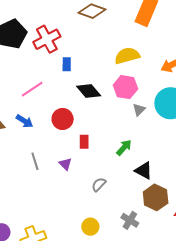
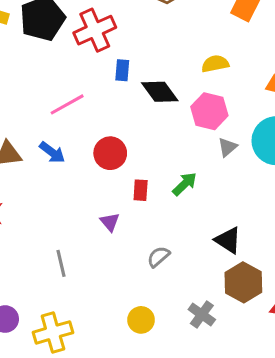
yellow semicircle: (127, 56) -> (215, 64), size x0.7
black diamond: (89, 91) -> (160, 92), moved
green arrow: (124, 148) -> (185, 184), moved
gray line: (35, 161) -> (61, 263), moved

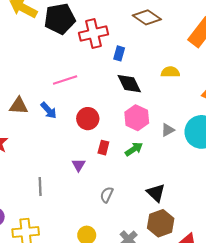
blue rectangle: (122, 70) -> (119, 53), moved
pink hexagon: (209, 111) -> (137, 118), moved
gray semicircle: (158, 257) -> (107, 195), turned -35

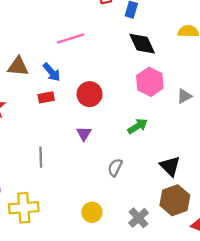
red circle: (88, 119) -> (90, 94), moved
red rectangle: (103, 148) -> (46, 97), moved, turned 64
green arrow: (134, 149) -> (138, 126), moved

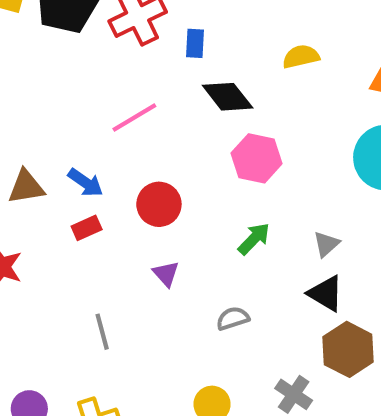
pink line: (70, 39) -> (134, 118), moved
gray triangle: (184, 96) -> (326, 244), moved
gray semicircle: (115, 167) -> (233, 318), turned 60

